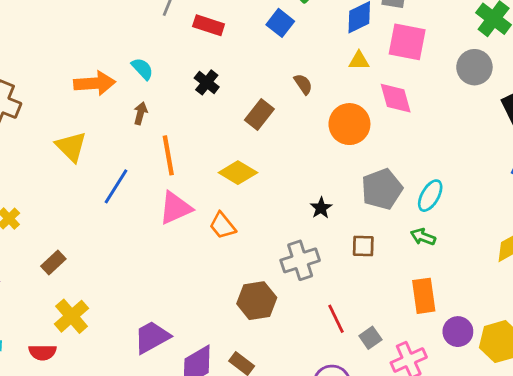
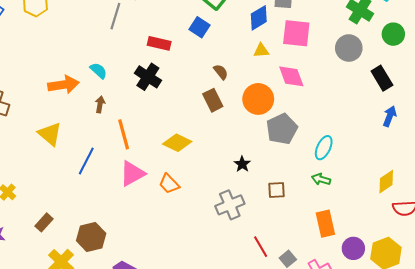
red rectangle: (209, 25) -> (159, 43), moved
black cross: (207, 82) -> (148, 77), size x1.4
brown rectangle: (259, 115) -> (213, 100), moved, turned -60
gray pentagon: (382, 189) -> (282, 129), moved
brown hexagon: (257, 301) -> (91, 237), moved

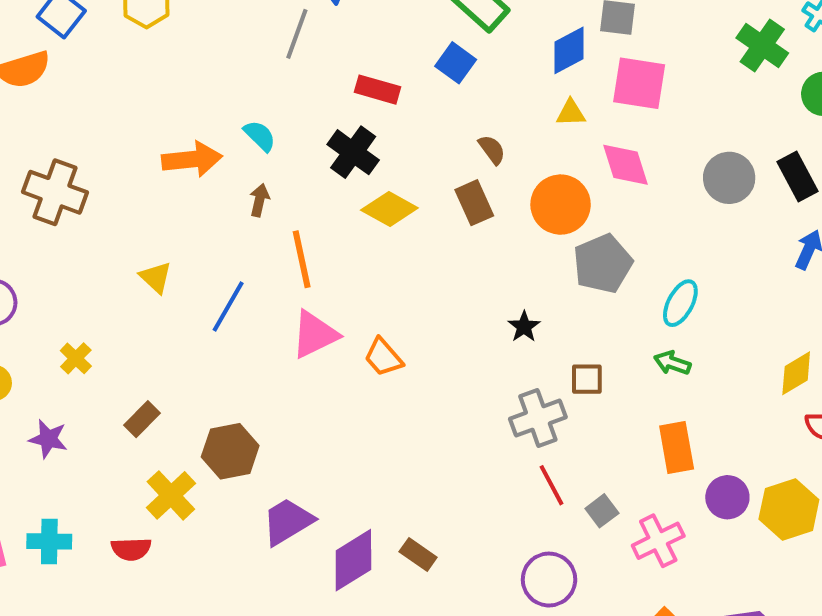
gray circle: (349, 48) -> (729, 178), moved
yellow triangle: (50, 134) -> (156, 277), moved, size x0.7
yellow diamond: (177, 143) -> (389, 209), moved
gray cross: (230, 205) -> (538, 418), moved

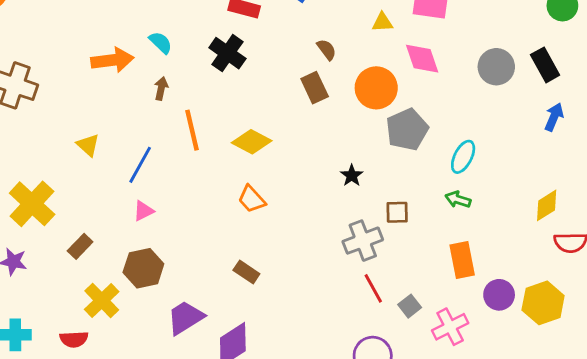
yellow diamond: (389, 209) -> (252, 142), moved
pink triangle: (315, 334) -> (143, 211), moved, size x0.6
yellow cross: (76, 358) -> (32, 204), size x2.0
brown rectangle: (418, 555) -> (246, 272), moved

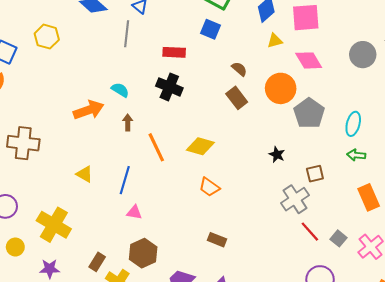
pink triangle: (143, 211) -> (134, 212), turned 49
brown rectangle: (80, 246) -> (97, 262), moved

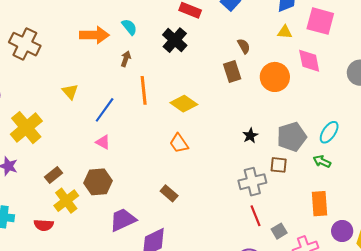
gray pentagon: (309, 113) -> (292, 137), moved

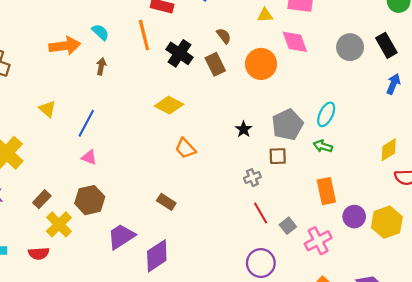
black cross: (175, 40) -> (179, 53), moved
orange line: (144, 90) -> (144, 35), moved
orange trapezoid: (179, 143) -> (185, 148), moved
gray cross: (252, 182) -> (252, 178), size x0.6

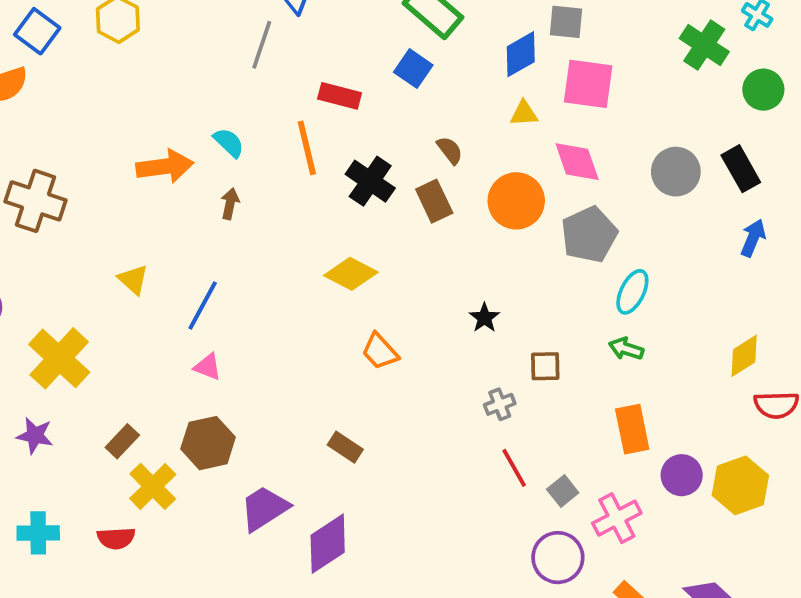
gray pentagon: (287, 125) -> (589, 235), moved
purple circle: (261, 263) -> (558, 558), moved

